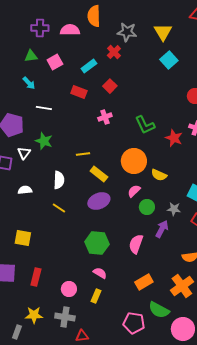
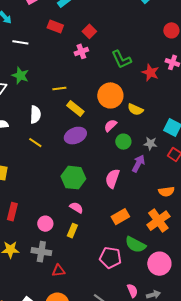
red square: (110, 86) -> (89, 31), moved

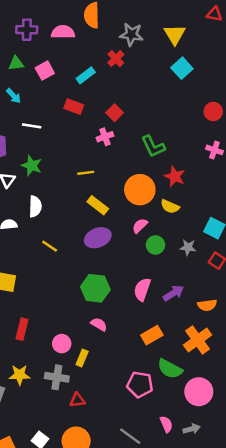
red star: (150, 72) -> (175, 176), moved
yellow line: (59, 88) -> (86, 173), moved
white semicircle: (35, 115) -> (35, 206), moved
purple arrow: (138, 164) -> (174, 293), moved, turned 30
yellow rectangle: (72, 231) -> (82, 358), moved

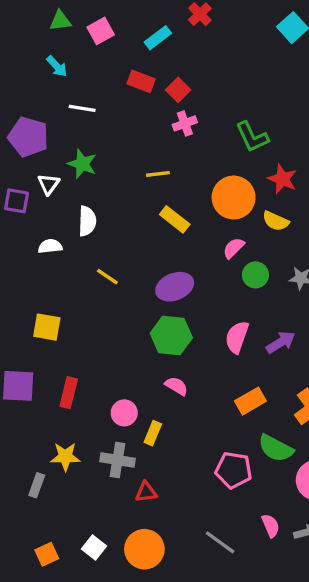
red square: (115, 113) -> (178, 90), moved
purple ellipse: (98, 238) -> (175, 287), moved

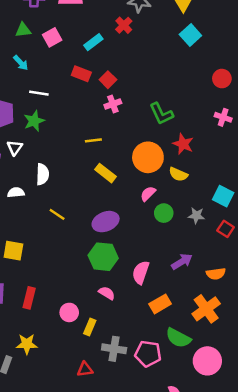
green star: (82, 164) -> (34, 121), moved, turned 30
pink semicircle: (237, 337) -> (141, 272), moved
gray cross: (117, 460) -> (114, 349), moved

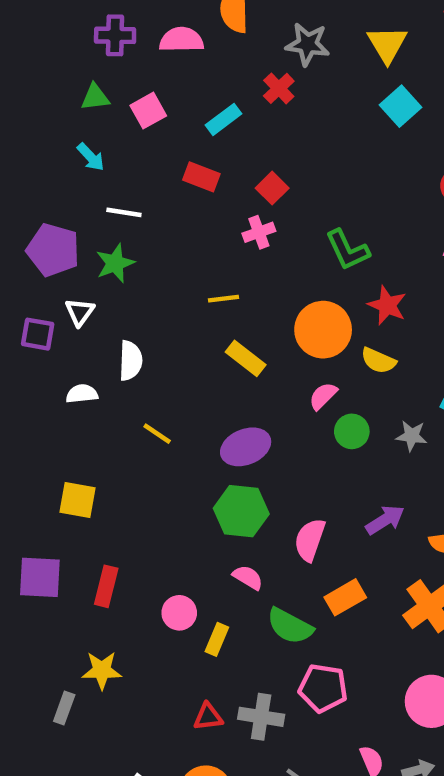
red square: (108, 80) -> (272, 188), moved
green semicircle: (178, 338) -> (290, 626), moved
gray cross: (114, 349) -> (261, 717), moved

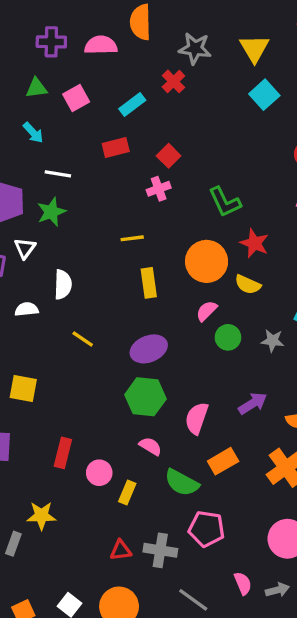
red rectangle: (201, 177) -> (116, 148), turned -35
yellow rectangle: (246, 358) -> (149, 283), turned 44
red rectangle: (106, 586) -> (63, 453), moved

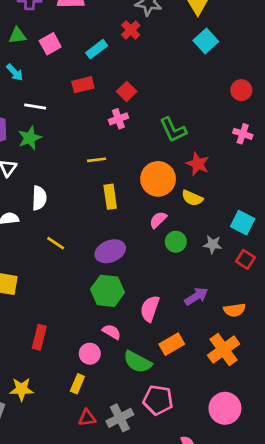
pink circle: (99, 473) -> (90, 354), moved
yellow rectangle: (127, 493) -> (77, 384), moved
gray cross: (160, 550) -> (120, 418), turned -36

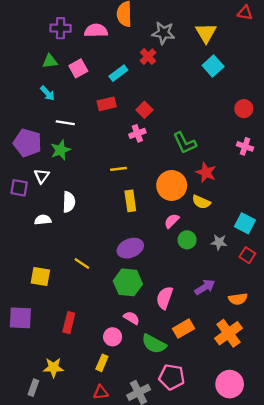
yellow line: (56, 243) -> (82, 263), moved
red triangle: (87, 418) -> (101, 392), moved

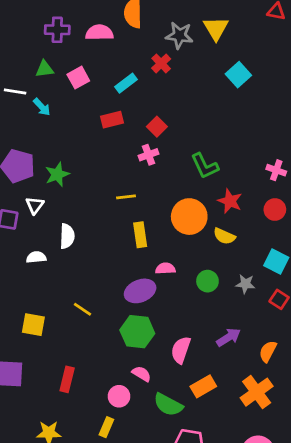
yellow triangle: (206, 33) -> (216, 28), moved
red circle: (244, 109) -> (275, 210), moved
white line: (65, 123) -> (15, 92), moved
pink semicircle: (172, 221) -> (165, 268), moved, turned 42
orange semicircle: (238, 299) -> (268, 351), turned 126

